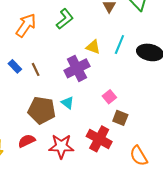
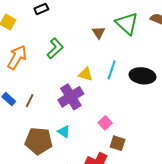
brown line: (36, 69) -> (30, 101), turned 56

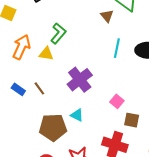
brown triangle: (99, 33) -> (107, 16), moved
yellow triangle: (85, 74) -> (46, 54), moved
brown line: (30, 101) -> (39, 88), turned -56

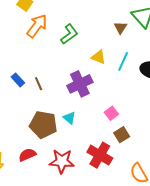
orange arrow: (21, 47) -> (37, 26), moved
yellow triangle: (46, 54) -> (98, 57), moved
brown square: (132, 120) -> (122, 135), turned 35

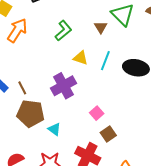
green L-shape: (69, 34) -> (63, 31), moved
cyan triangle: (69, 118) -> (54, 129), moved
brown pentagon: (43, 125) -> (30, 113), moved

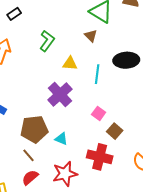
brown triangle: (101, 27) -> (91, 36), moved
cyan line: (105, 61) -> (97, 74), moved
brown line: (22, 88) -> (28, 155), moved

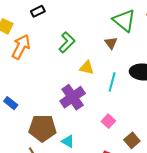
brown square: (115, 131) -> (132, 140), moved

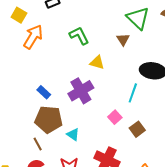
green L-shape: (67, 42) -> (79, 36), turned -75
cyan line: (112, 82) -> (133, 93), moved
blue rectangle: (11, 103) -> (44, 92), moved
brown square: (132, 140) -> (137, 129), moved

